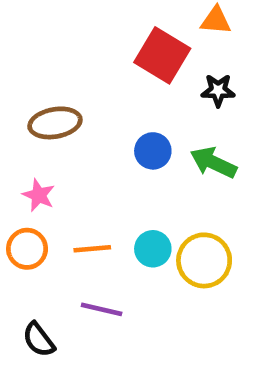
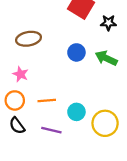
cyan circle: (153, 249) -> (76, 112), moved
yellow circle: (204, 260) -> (105, 123), moved
black semicircle: (39, 340) -> (17, 126), moved

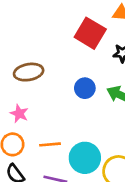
cyan circle: (76, 112) -> (85, 158), size x1.5

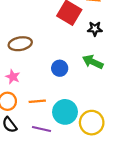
blue circle: (85, 88) -> (60, 68), moved

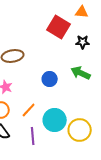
orange line: (37, 101) -> (29, 110), turned -42
purple line: (42, 129) -> (33, 136), turned 72

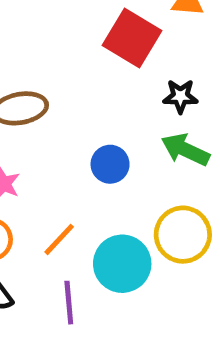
black star: (83, 42) -> (180, 96), moved
yellow circle: (80, 130) -> (183, 235), moved

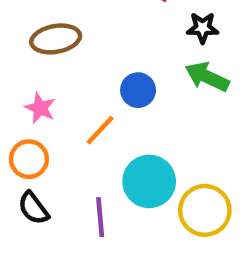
yellow circle: (183, 235) -> (205, 210), moved
orange line: (59, 239) -> (100, 130), moved

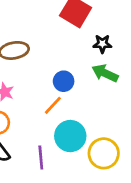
orange line: (100, 130) -> (53, 105), moved

